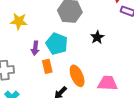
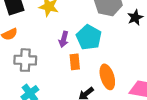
black star: (97, 37) -> (135, 17), moved

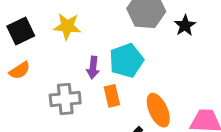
cyan pentagon: (89, 37) -> (126, 60), turned 30
gray cross: (25, 60) -> (65, 99), moved

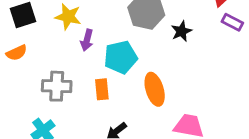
purple arrow: (93, 68) -> (87, 40), moved
orange ellipse: (158, 110) -> (155, 89), moved

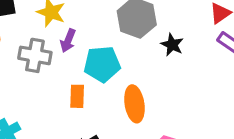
black star: (181, 31) -> (172, 45), turned -30
gray cross: (57, 86) -> (35, 55), moved

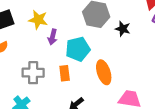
gray cross: (35, 55) -> (33, 73), moved

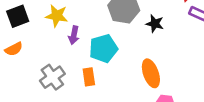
orange ellipse: (104, 72) -> (151, 73), moved
gray cross: (33, 73) -> (52, 77), turned -35

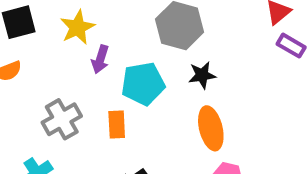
yellow star: (57, 16) -> (77, 27), turned 30
black star: (155, 24) -> (202, 75), moved, turned -30

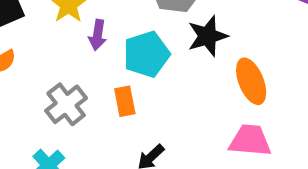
black star: (202, 75) -> (207, 36), size x1.4
orange ellipse: (211, 128) -> (251, 81), moved

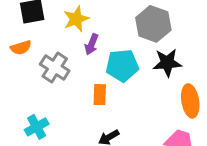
gray cross: (66, 104) -> (55, 67), moved, turned -32

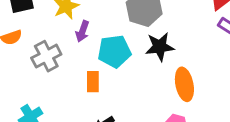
gray cross: (55, 67) -> (46, 56), turned 32

